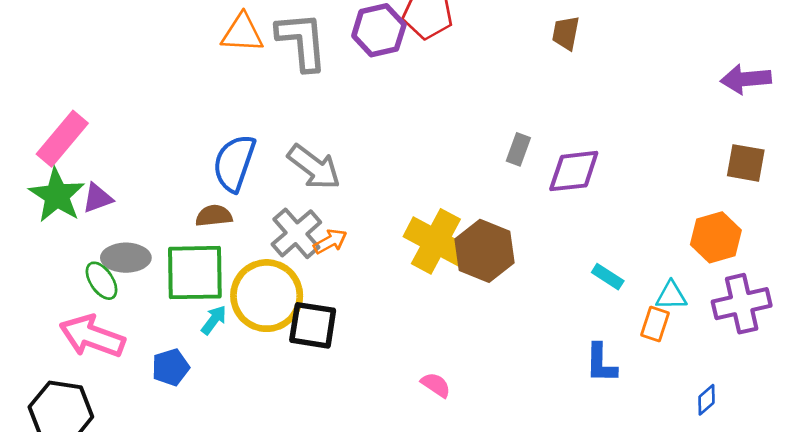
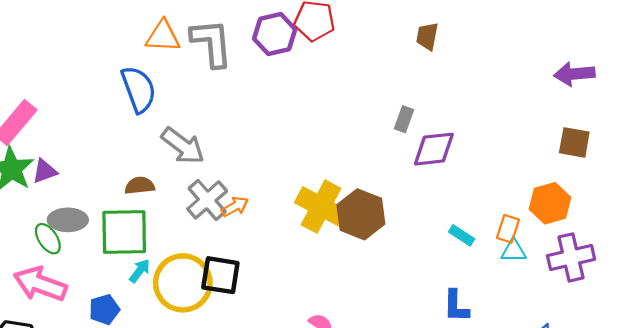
gray rectangle: (518, 149) -> (404, 119), moved
blue semicircle: (234, 163) -> (139, 89), moved, turned 141
gray arrow: (314, 167) -> (183, 146), moved
yellow circle: (267, 296) -> (183, 283), moved
orange rectangle: (655, 324) -> (508, 229), moved

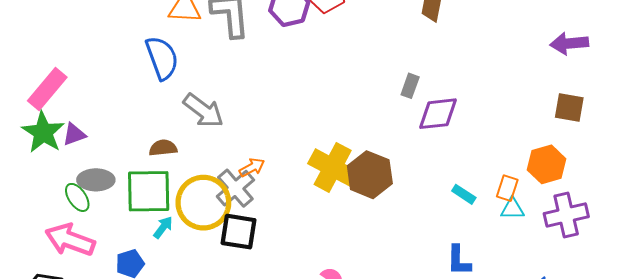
gray cross: (207, 200) -> (235, 188), moved
yellow circle: (183, 283) -> (203, 203), moved

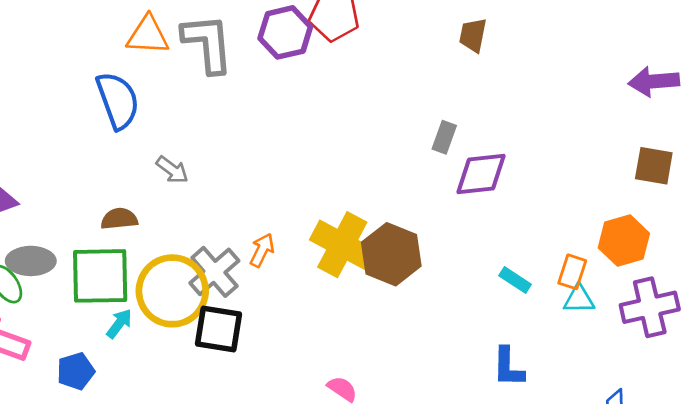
gray arrow: (203, 111) -> (172, 170), size x0.6
orange arrow: (252, 167) -> (262, 250), moved, turned -35

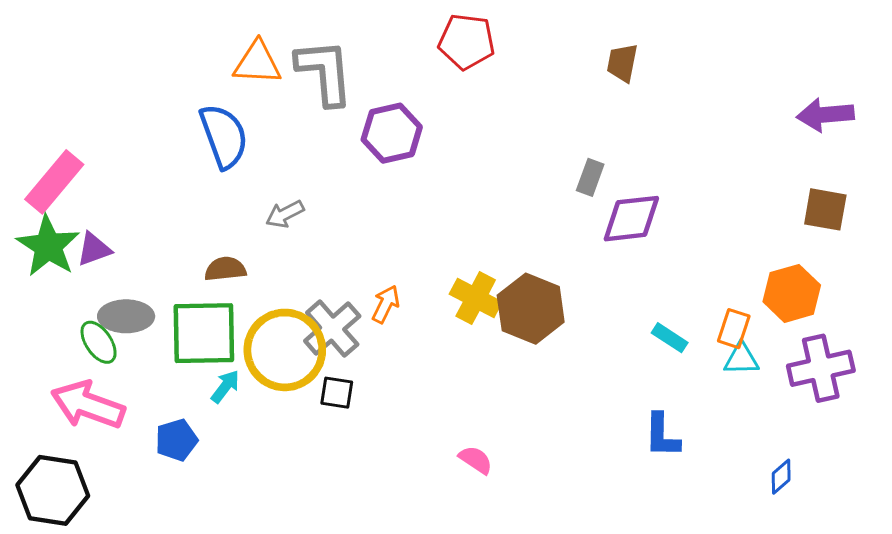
purple hexagon: (285, 32) -> (392, 133), moved
gray arrow: (172, 170) -> (285, 214), turned 116
yellow cross: (342, 245) -> (476, 298), size x0.7
black square: (218, 329) -> (337, 393), size x0.6

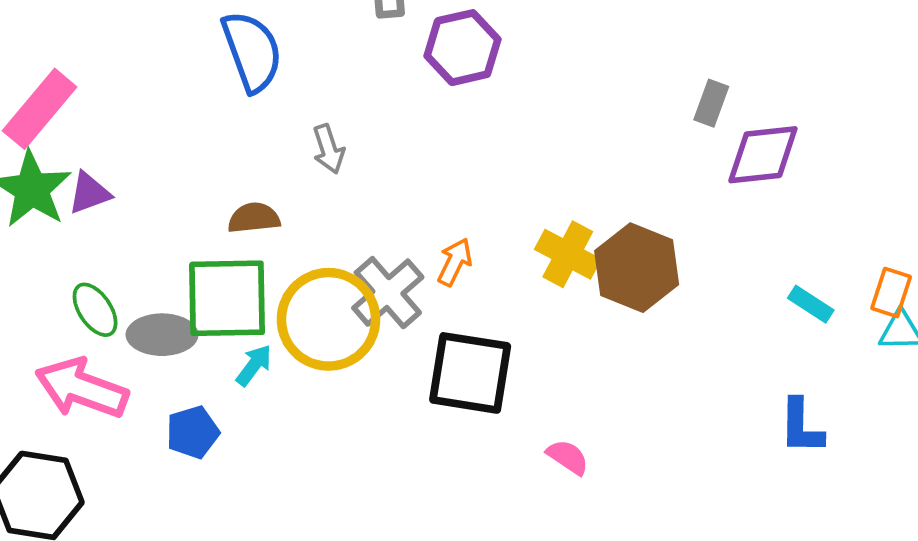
gray arrow: (285, 214) -> (329, 149), turned -81
gray ellipse: (126, 316) -> (162, 335), moved
black square: (337, 393) -> (470, 373), moved, size x2.0

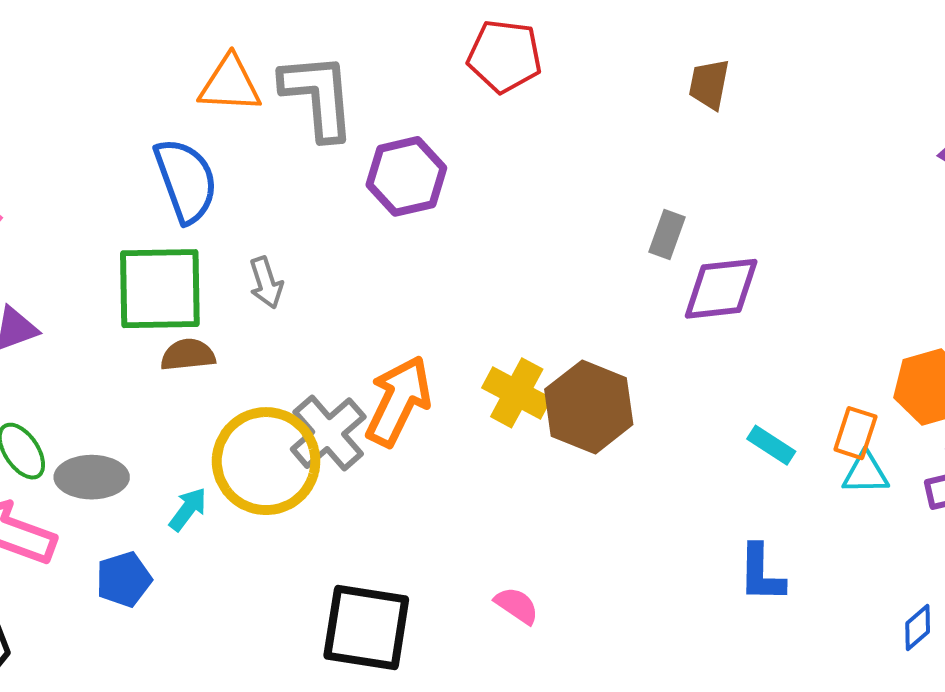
orange arrow: (455, 262) -> (398, 401), size x1.8
green square: (227, 298) -> (160, 289), moved
black square: (470, 373) -> (366, 627), moved

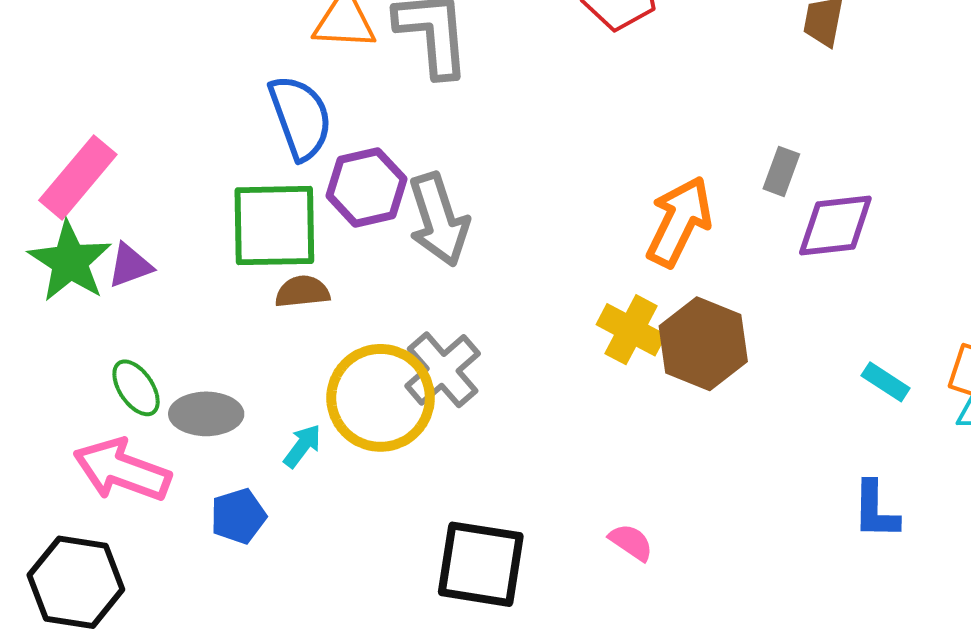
purple hexagon: (406, 176) -> (366, 187), moved
gray arrow: (266, 283) -> (439, 219), moved, size x1.8
orange arrow: (398, 401) -> (679, 222), moved

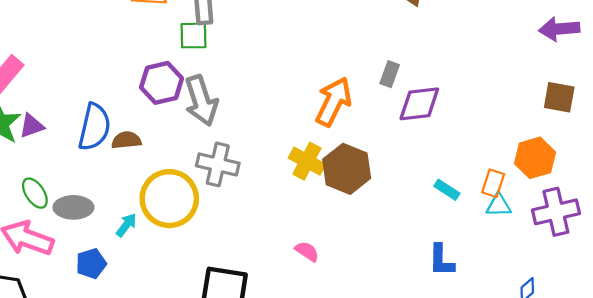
blue semicircle: (300, 117) -> (94, 127), moved, turned 33
green square: (274, 226) -> (194, 36), moved, size x0.6
gray cross: (443, 370) -> (218, 164), moved, turned -36
pink semicircle: (631, 542) -> (307, 251), moved

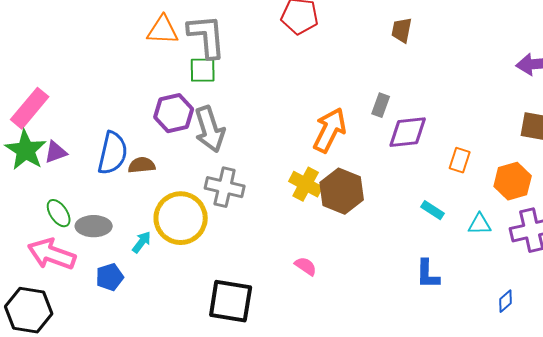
orange rectangle: (493, 183) -> (460, 160), moved

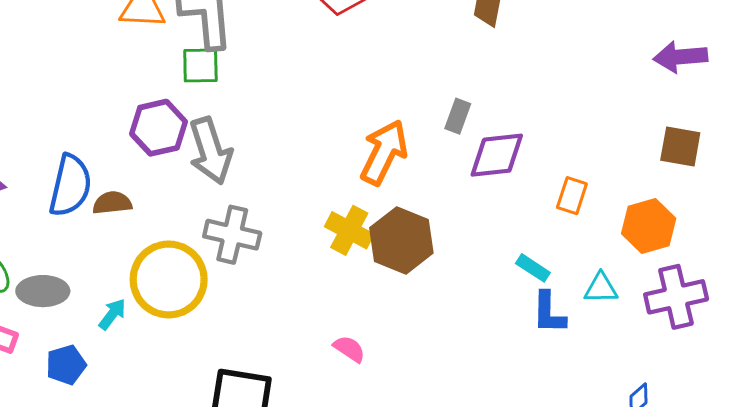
blue L-shape: (428, 274) -> (549, 313), moved

